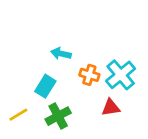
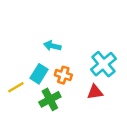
orange cross: (89, 75) -> (63, 75), moved
yellow line: (18, 115) -> (16, 87), moved

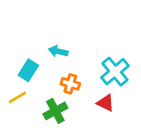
cyan rectangle: (39, 74) -> (28, 70), moved
red triangle: (95, 92) -> (106, 103), turned 35

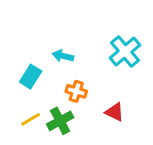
cyan cross: (115, 72) -> (125, 52), moved
yellow line: (17, 97) -> (31, 119), moved

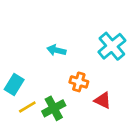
cyan rectangle: (31, 77) -> (14, 85), moved
orange cross: (76, 91) -> (79, 82), moved

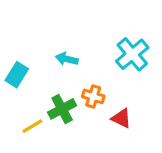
cyan rectangle: (14, 85) -> (17, 75), moved
green cross: (54, 108) -> (62, 109), moved

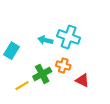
cyan cross: (132, 54) -> (69, 37), moved, turned -30

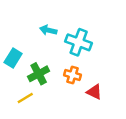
cyan arrow: (45, 40) -> (48, 30), moved
green cross: (42, 74) -> (39, 74), moved

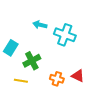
orange cross: (73, 75) -> (57, 79), moved
yellow line: (25, 98) -> (21, 81), turned 40

